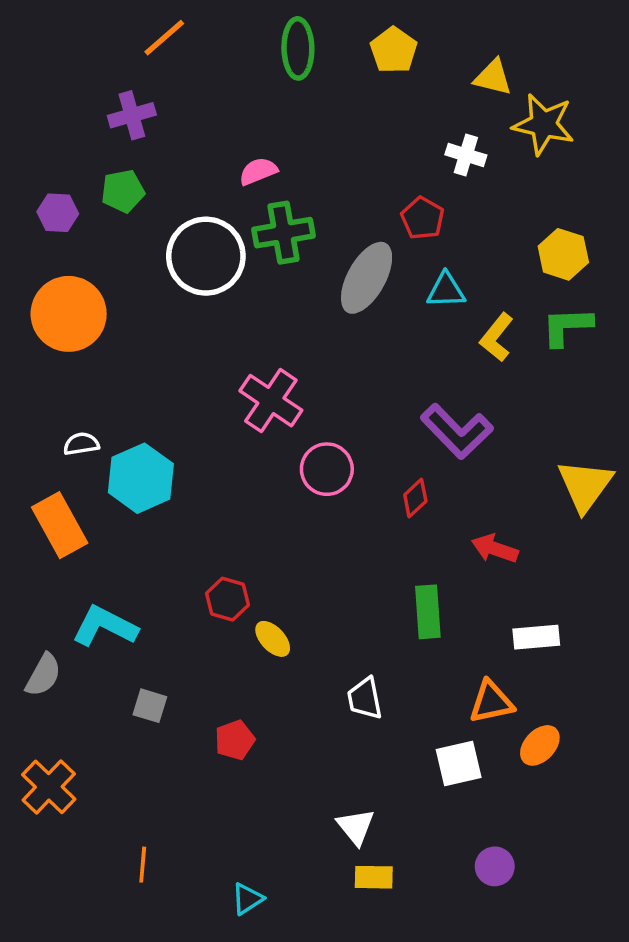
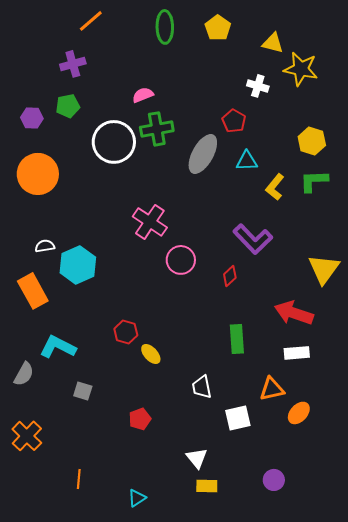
red arrow: (495, 549) -> (294, 313), moved, size x1.5
red pentagon: (235, 740) -> (140, 419), moved
white square: (459, 763) -> (238, 418), moved

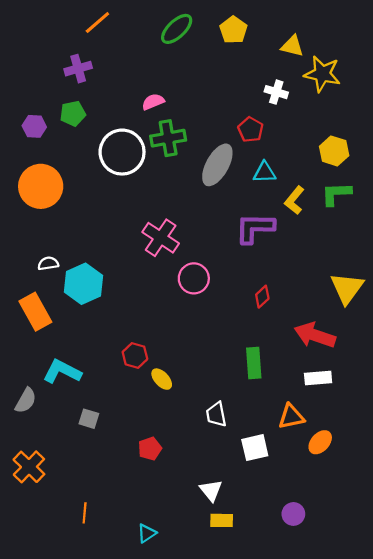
green ellipse: (165, 27) -> (177, 29), turned 48
purple L-shape: (253, 239) -> (255, 228), moved, turned 135
red diamond: (230, 276) -> (262, 297), moved

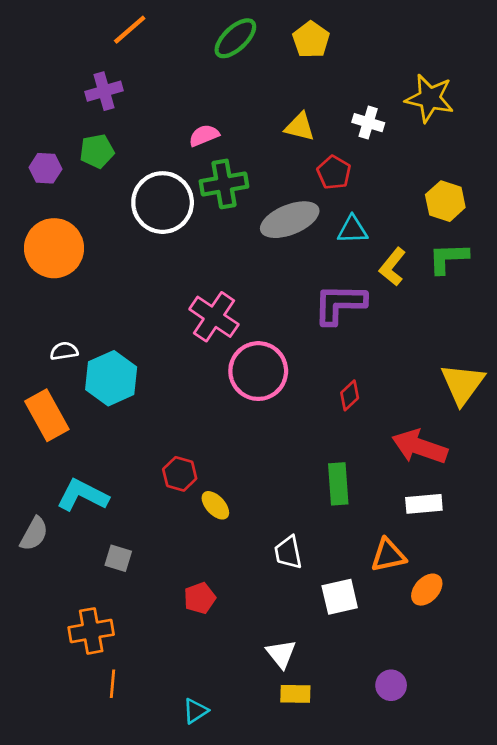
yellow triangle: (292, 46) -> (300, 127), moved
gray ellipse: (217, 165) -> (290, 220), turned 39
pink circle: (194, 278) -> (258, 371), size x1.4
orange cross: (29, 467) -> (91, 631), moved, turned 36

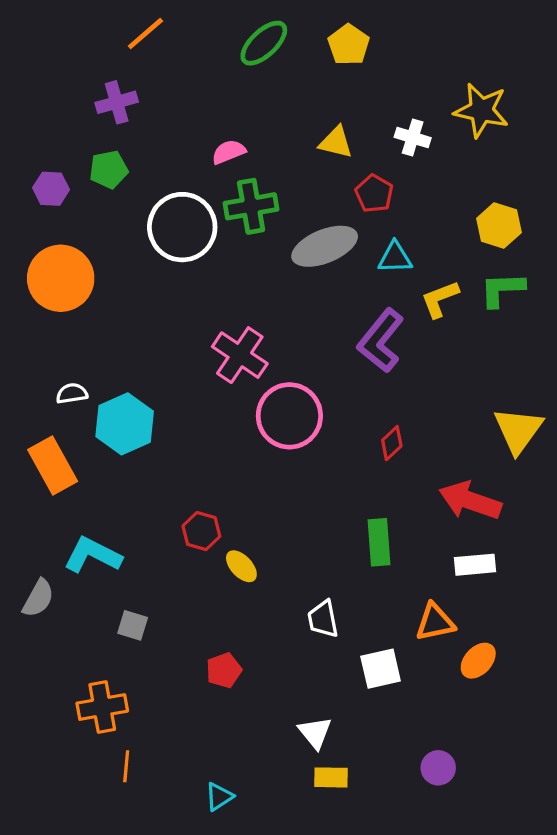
yellow L-shape: (392, 267) -> (440, 299), turned 30
purple L-shape: (340, 304) -> (381, 341), turned -52

